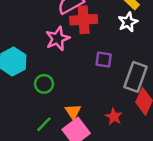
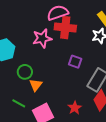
orange triangle: (73, 112) -> (36, 85), moved
green line: (44, 124) -> (19, 103), turned 64

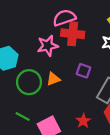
green circle: (25, 72) -> (29, 82), size x1.5
orange triangle: (36, 85) -> (53, 79), moved, turned 32

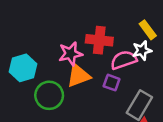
pink semicircle: (64, 18) -> (124, 60), moved
orange triangle: (53, 79) -> (78, 76), moved, size x1.5

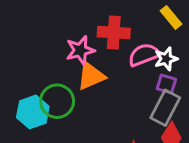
white star: (142, 50) -> (166, 59), moved
cyan hexagon: (23, 68) -> (33, 112), moved
purple square: (112, 83) -> (166, 84), moved

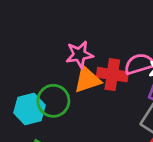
red cross: (114, 33) -> (112, 75), moved

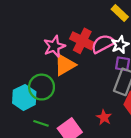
red cross: (112, 75) -> (82, 41), moved, turned 30

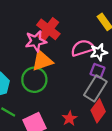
red cross: (82, 41) -> (48, 29), moved
green circle: (42, 87) -> (34, 80), moved

